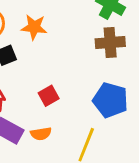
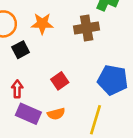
brown cross: (110, 43) -> (87, 28), moved

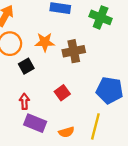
brown cross: (87, 28) -> (74, 51), moved
orange semicircle: (56, 114) -> (66, 132), moved

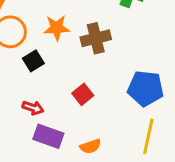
red arrow: (24, 101) -> (33, 108), turned 112
yellow line: (95, 126) -> (148, 136), moved

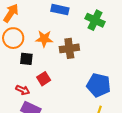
black square: (33, 61) -> (26, 59), turned 32
red square: (83, 94) -> (44, 79), moved

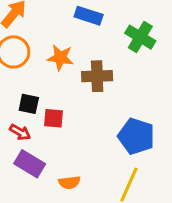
black square: (26, 59) -> (29, 104), moved
red square: (44, 79) -> (54, 118), turned 32

